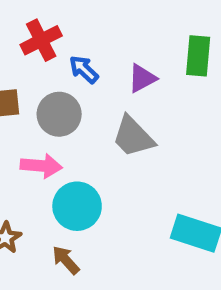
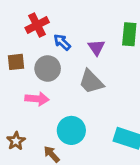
purple triangle: (142, 78) -> (96, 47), turned -36
cyan circle: (77, 206) -> (71, 130), moved

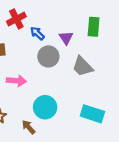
gray circle: (48, 69) -> (48, 56), moved
gray trapezoid: (91, 82) -> (83, 66), moved

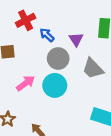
pink arrow: (16, 81) -> (26, 83), turned -42
cyan circle: (45, 107) -> (55, 85), moved

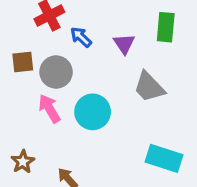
gray circle: (58, 58) -> (56, 72), moved
pink arrow: (26, 83) -> (49, 109), turned -84

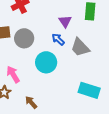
blue arrow: (81, 37) -> (58, 39), moved
pink arrow: (49, 109) -> (13, 74), moved

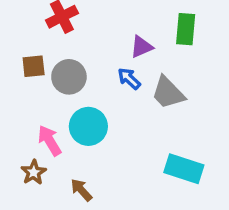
purple triangle: (65, 21) -> (141, 47), turned 40
cyan circle: (46, 62) -> (88, 126), moved

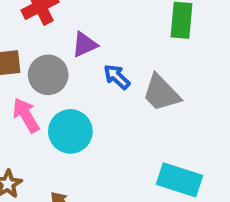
purple triangle: (141, 47) -> (85, 45), moved
pink arrow: (50, 141) -> (26, 115), moved

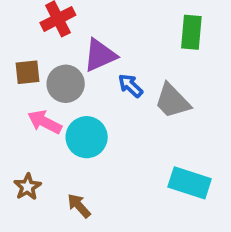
purple triangle: (85, 45) -> (100, 55), size x1.4
pink arrow: (26, 115) -> (45, 122), turned -32

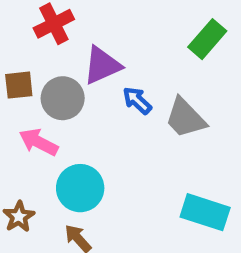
green rectangle: (191, 32) -> (207, 39), turned 36
cyan circle: (87, 137) -> (80, 188), moved

